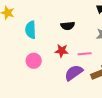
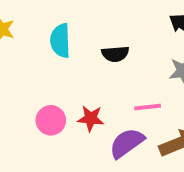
cyan semicircle: (31, 30) -> (60, 41), moved
red star: (62, 51) -> (91, 118), moved

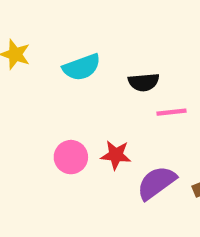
cyan semicircle: (60, 41) -> (82, 67), turned -108
pink line: (148, 107) -> (171, 112), moved

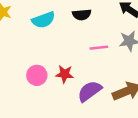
black semicircle: (144, 82) -> (82, 15), moved

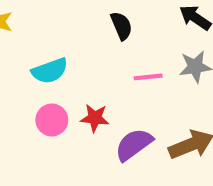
black semicircle: (82, 15) -> (121, 26), turned -108
cyan semicircle: (43, 20) -> (50, 71), moved

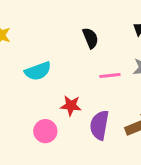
pink circle: (52, 120) -> (45, 131), moved
purple semicircle: (134, 145) -> (99, 125), turned -44

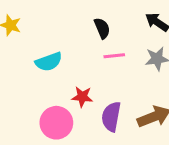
pink line: (110, 76) -> (114, 56), moved
pink circle: (45, 131) -> (56, 123), size x1.4

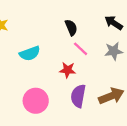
pink line: (114, 56) -> (81, 49), turned 49
red star: (82, 97) -> (68, 70), moved

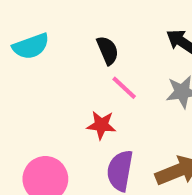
cyan semicircle: (30, 53) -> (31, 46), moved

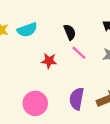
red star: (101, 125) -> (49, 61), moved

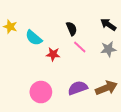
cyan semicircle: (27, 30) -> (34, 38), moved, turned 60
purple semicircle: (77, 99) -> (78, 88), turned 60

